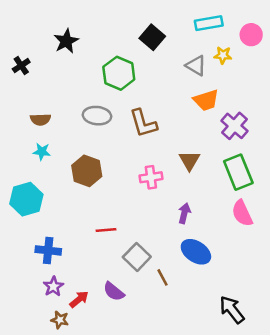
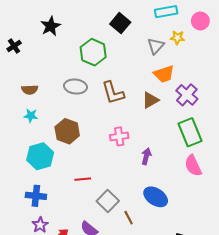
gray triangle: (196, 66) -> (156, 46), turned 42
brown triangle: (189, 161) -> (150, 100), moved, turned 30
cyan hexagon: (26, 199) -> (40, 156), moved
purple arrow: (184, 213) -> (146, 156), moved

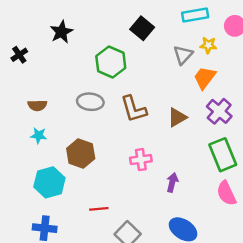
orange trapezoid: (164, 74) -> (205, 78), moved, turned 145

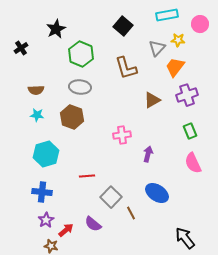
green hexagon: (111, 62) -> (81, 54), moved
brown L-shape: (134, 109) -> (126, 68), moved
purple cross: (219, 111) -> (187, 95), turned 30
brown hexagon: (81, 153) -> (72, 117), moved
green rectangle: (223, 155) -> (190, 131), size x0.6

